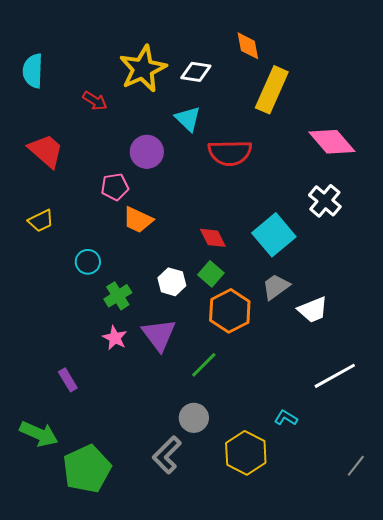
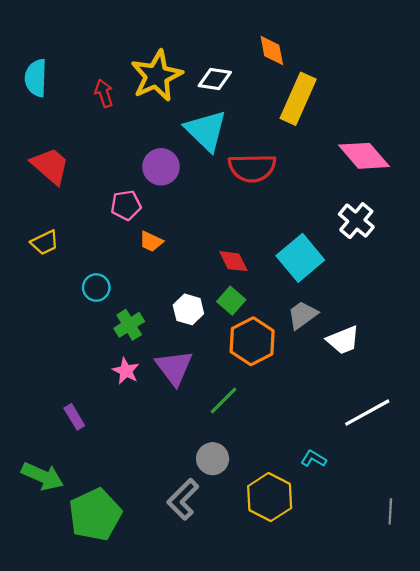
red arrow: (95, 101) -> (104, 93), moved, turned -140
cyan triangle: (188, 119) -> (206, 131), size x1.5
orange trapezoid: (138, 220) -> (151, 241), size x0.7
gray line: (356, 466) -> (390, 511), turned -35

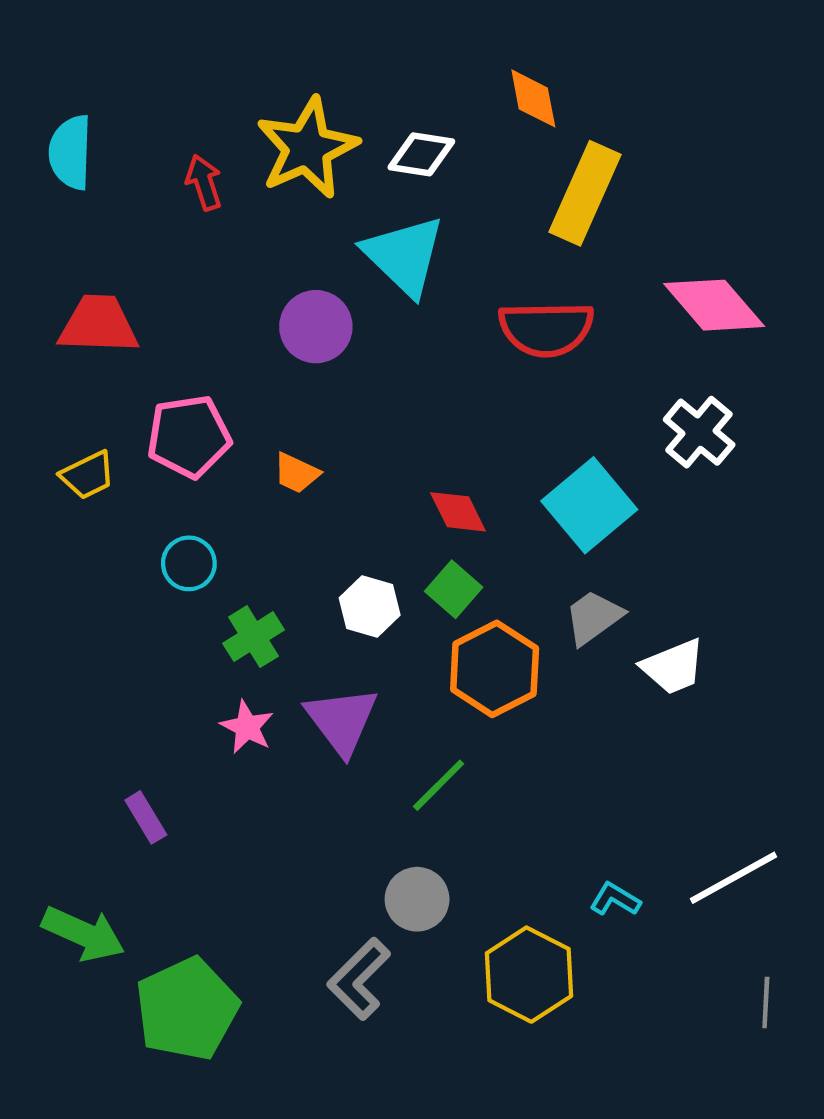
red trapezoid: (50, 166) -> (98, 324), turned -39
red semicircle: (252, 168) -> (546, 329), moved
pink pentagon: (126, 205) -> (189, 436), moved, size x1.4
white line: (367, 413) -> (733, 878), moved

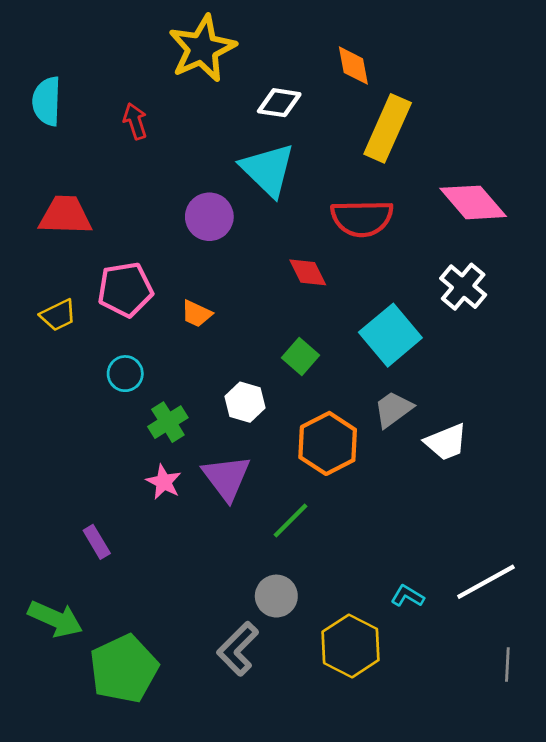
yellow star: (307, 148) -> (202, 48), moved
red diamond: (458, 512) -> (308, 272), moved
green square: (454, 589) -> (301, 356), moved

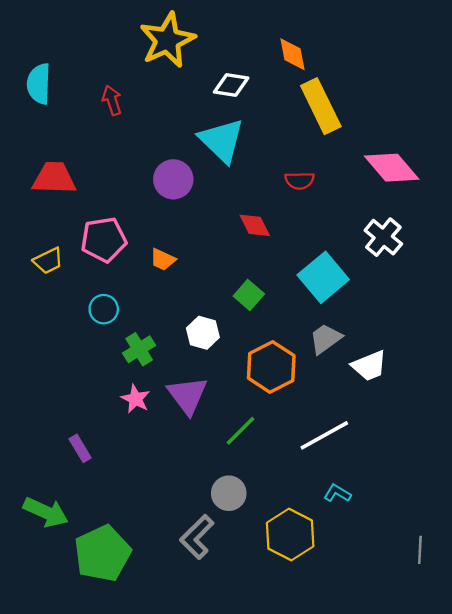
yellow rectangle: (388, 128) -> (321, 106), turned -50
red semicircle: (362, 218) -> (300, 181), size x0.6
white line: (486, 582) -> (324, 435), moved

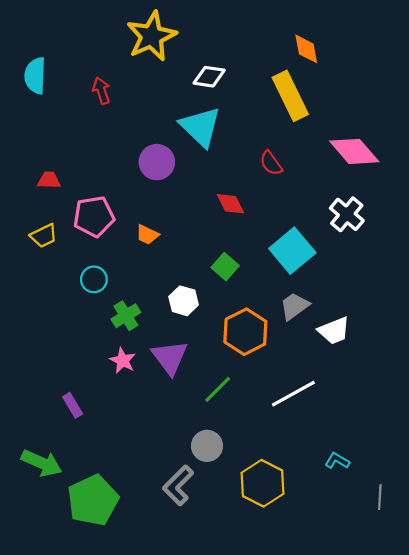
orange diamond: (292, 54) -> (306, 49), moved
red trapezoid: (54, 178) -> (49, 180), moved, size x0.6
red semicircle: (300, 181) -> (271, 163), turned 55
cyan L-shape: (337, 493) -> (337, 461), moved

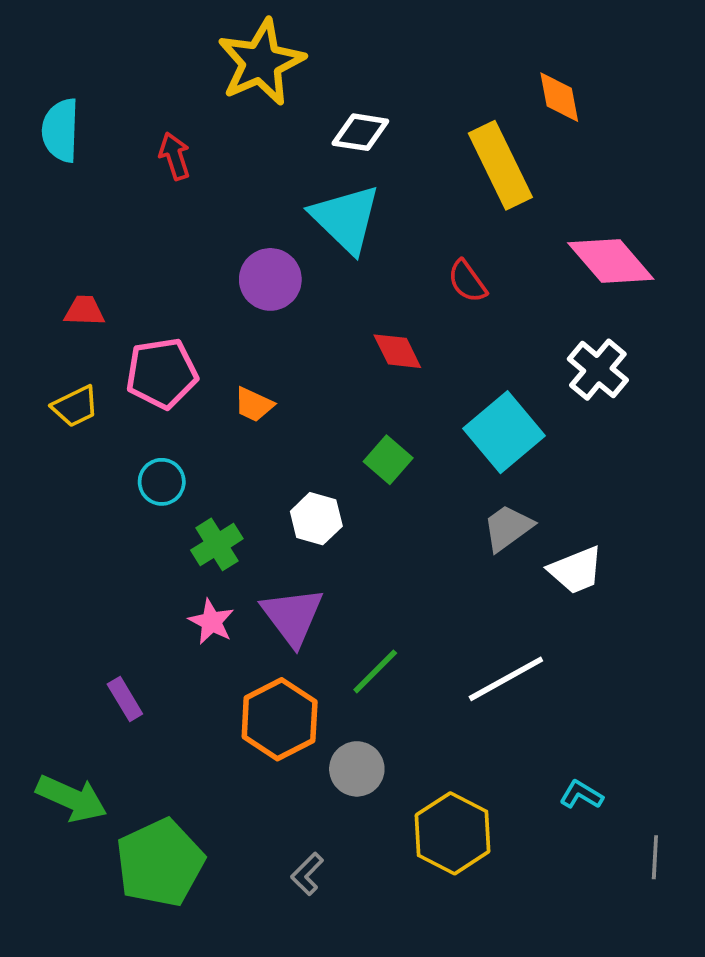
orange diamond: (306, 49) -> (559, 97), moved
orange hexagon: (245, 332) -> (280, 719), moved
gray L-shape: (178, 485) -> (307, 874), moved, size x0.6

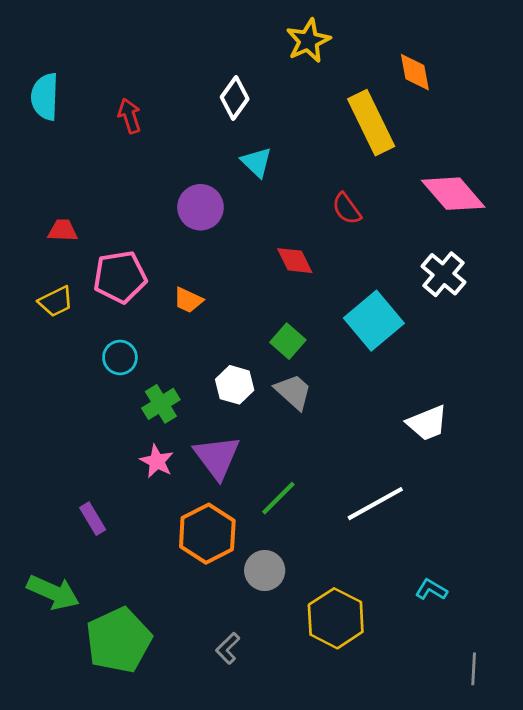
yellow star: (261, 62) -> (308, 41), moved, size x0.7
white diamond: (360, 132) -> (235, 98), moved, turned -63
cyan triangle: (346, 219) -> (257, 162), size x0.6
gray trapezoid: (508, 528) -> (293, 392), moved, turned 78
gray line: (655, 857) -> (474, 669), moved

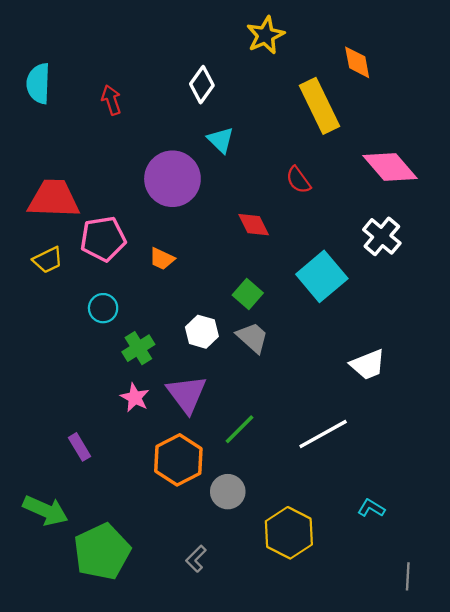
purple circle: (201, 207) -> (172, 179), size x1.4
red trapezoid: (63, 231) -> (54, 199), size x2.0

